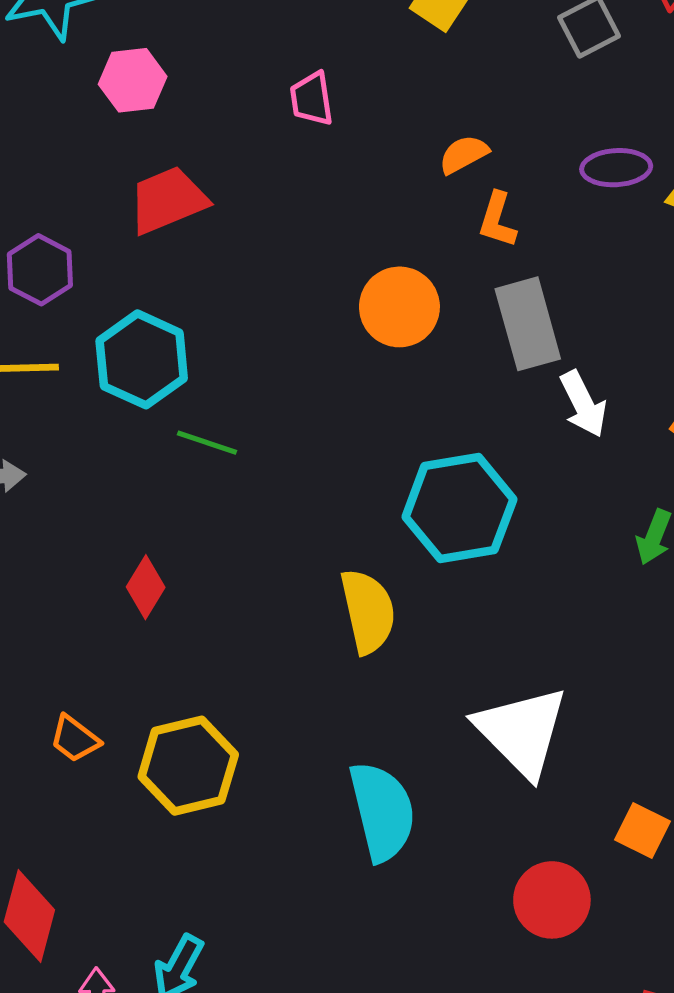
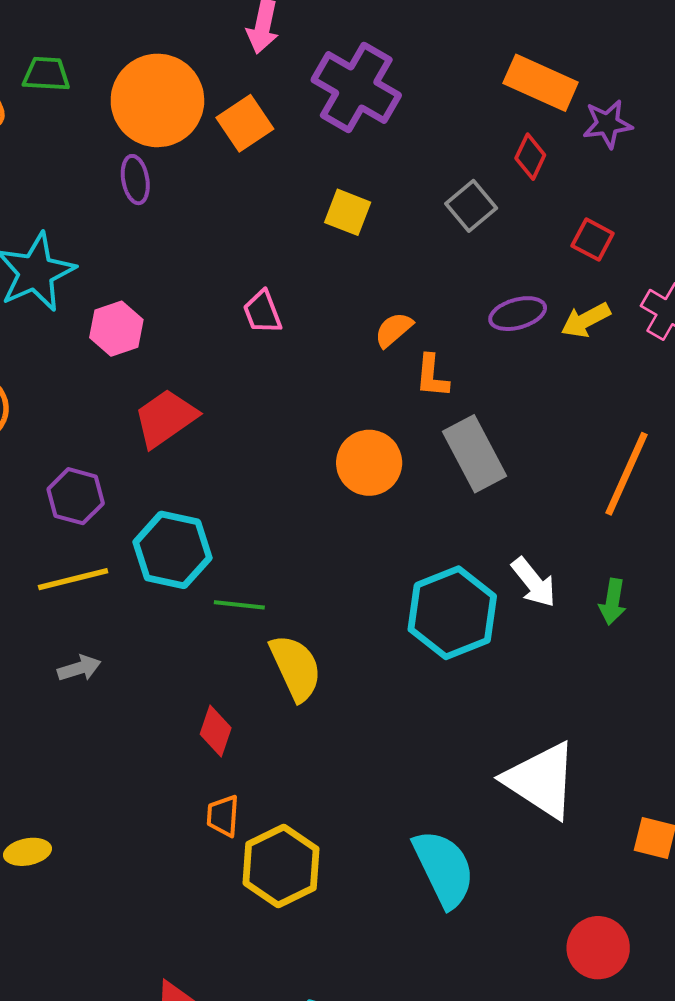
white arrow: (583, 404) -> (534, 582), moved
yellow semicircle: (368, 611) -> (296, 668), moved
orange trapezoid: (75, 739) -> (223, 816), moved, turned 69
red circle: (552, 900) -> (598, 948), moved

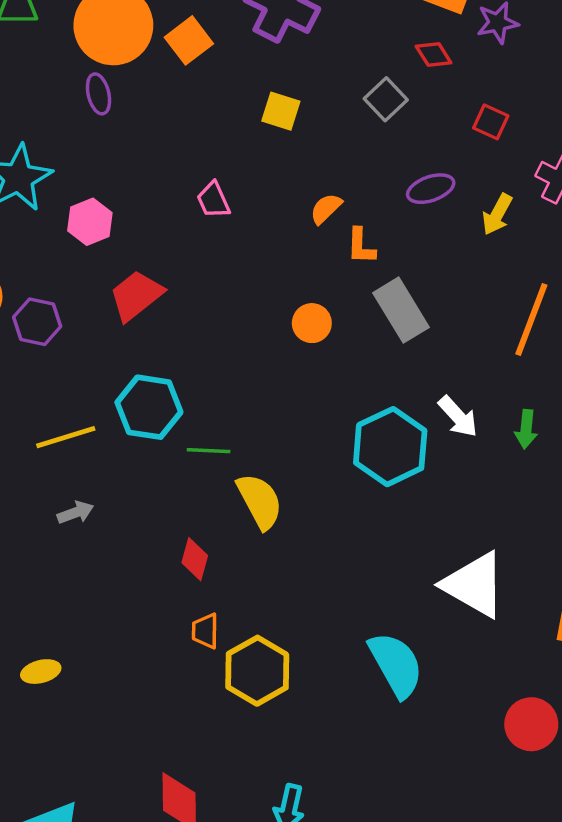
red diamond: (530, 157) -> (434, 54), turned -54
yellow arrow: (586, 320) -> (497, 214), moved, turned -30
orange circle: (369, 463) -> (312, 323), size x0.7
purple hexagon: (76, 496) -> (37, 322), moved

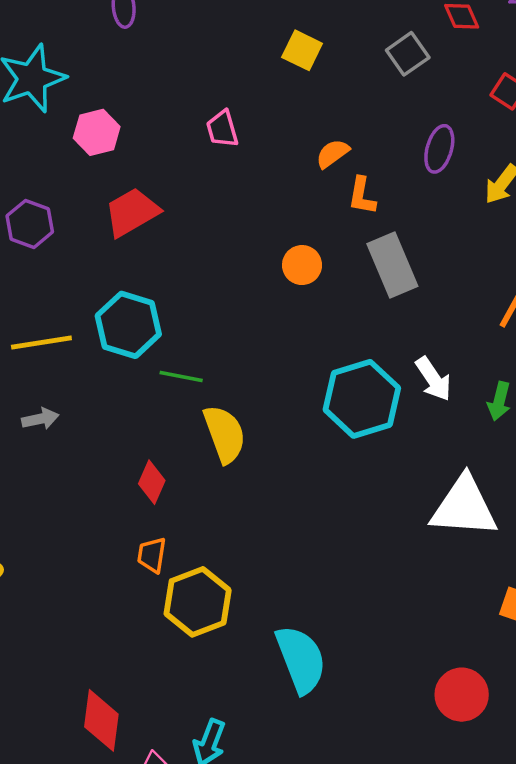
purple ellipse: (431, 189) -> (439, 149), turned -63
white triangle: (474, 585) -> (464, 507), moved, turned -34
cyan semicircle: (396, 665) -> (301, 659), moved

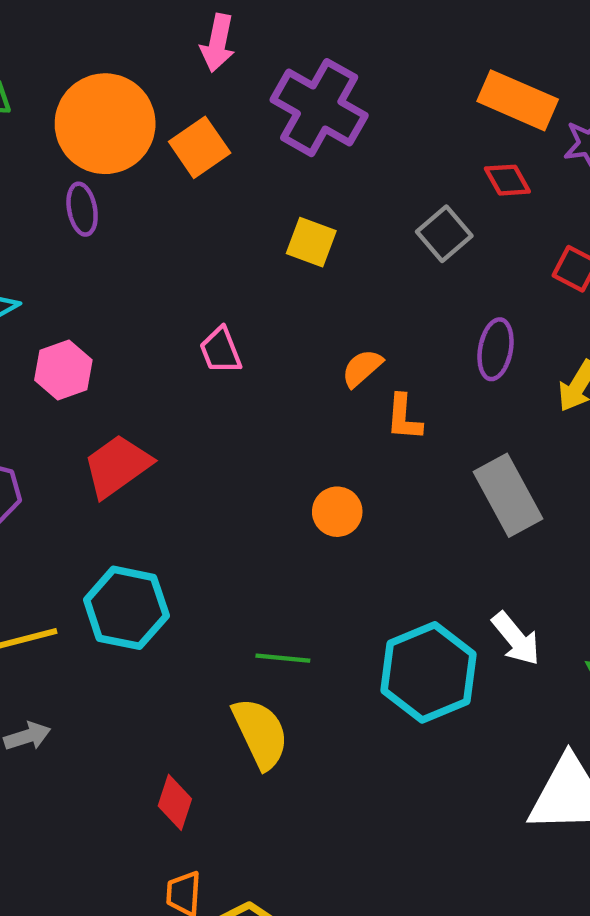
gray rectangle: (392, 265) -> (508, 495), moved
green line: (181, 377) -> (283, 658), moved

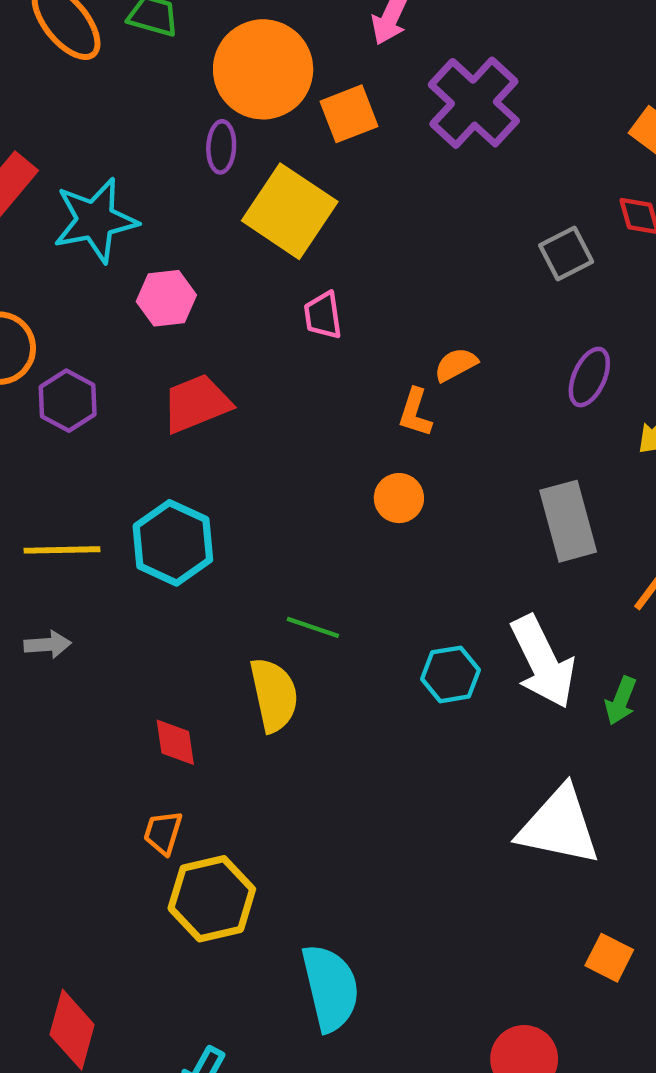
yellow square: (311, 242) -> (290, 211), moved, size x1.8
orange L-shape: (404, 418) -> (415, 413), moved
white arrow: (516, 639) -> (543, 662), size x1.6
cyan hexagon: (428, 672) -> (451, 674), size x0.6
red diamond: (175, 802) -> (175, 742), turned -40

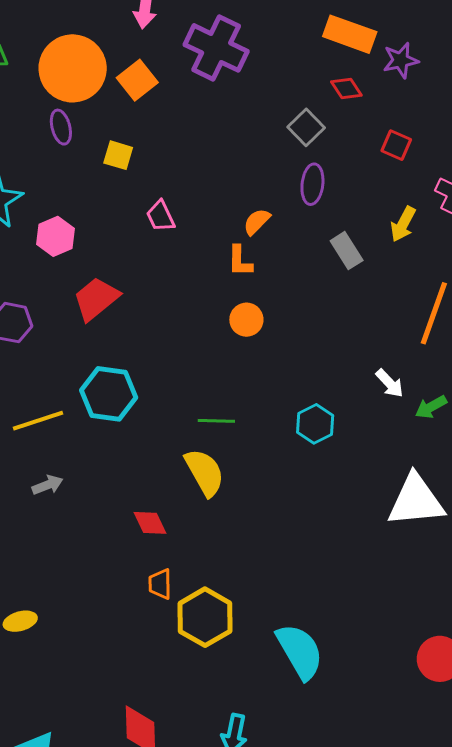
yellow square: (290, 211) -> (118, 155), size x0.5
purple ellipse: (589, 377) -> (312, 184), moved
gray rectangle: (568, 521) -> (347, 251), moved, size x0.7
white arrow: (543, 662) -> (390, 383), moved, size x0.5
green arrow: (621, 701) -> (431, 407), turned 56

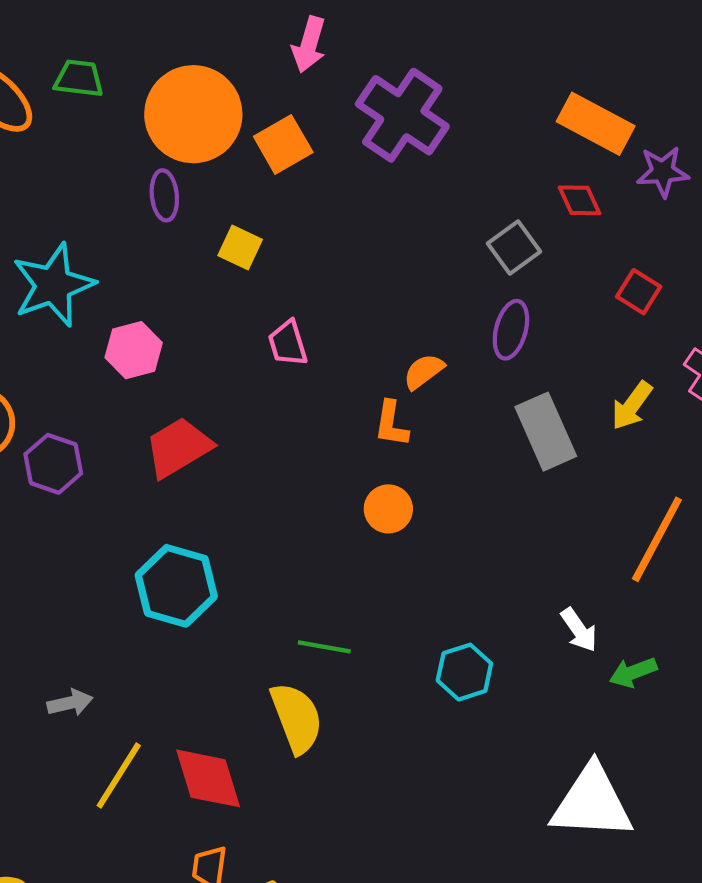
gray rectangle: (347, 251) -> (546, 432), size x1.4
yellow line: (38, 421) -> (119, 776), moved, turned -48
red diamond: (150, 523) -> (208, 778), size x1.5

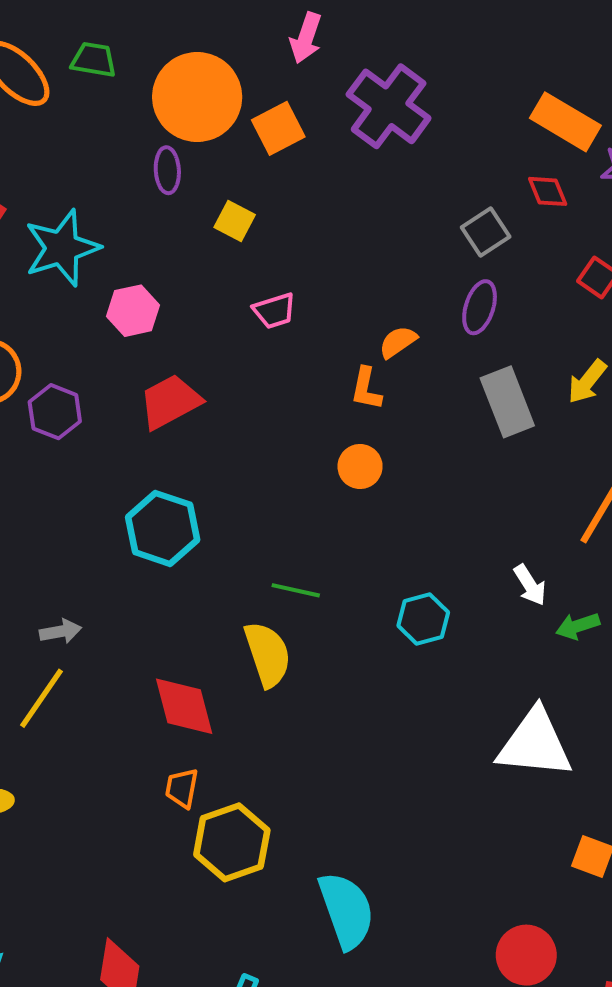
pink trapezoid: (288, 343) -> (274, 311), turned -93
yellow line: (119, 776) -> (41, 698), moved

